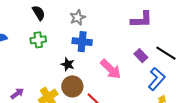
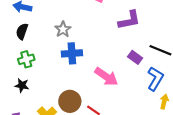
black semicircle: (39, 13) -> (22, 31), turned -119
black star: (68, 64) -> (22, 85), moved

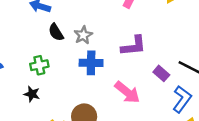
purple L-shape: (129, 20) -> (134, 46), moved
black semicircle: (22, 31) -> (56, 32), moved, turned -56

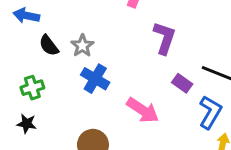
purple L-shape: (134, 46) -> (164, 38), moved, turned -60
blue cross: (91, 63) -> (95, 79), turned 35

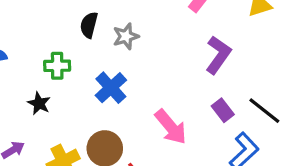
black semicircle: (49, 45) -> (89, 25), turned 35
blue cross: (95, 79) -> (111, 88), moved

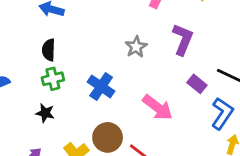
black semicircle: (89, 25) -> (49, 50), moved
gray star: (126, 36) -> (136, 47), moved

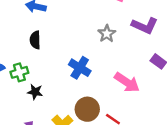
purple L-shape: (183, 39) -> (145, 26), turned 95
green cross: (53, 79) -> (19, 72), moved

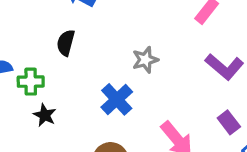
gray star: (107, 34) -> (145, 60), moved

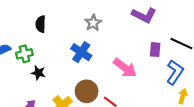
purple rectangle: (229, 122) -> (155, 50), turned 56

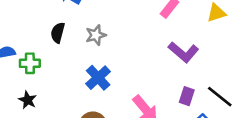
gray star: (93, 23) -> (96, 35), moved
black star: (38, 73) -> (28, 100), moved

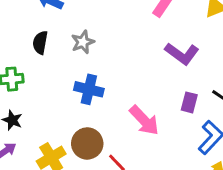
blue cross: (98, 78) -> (89, 89), turned -30

